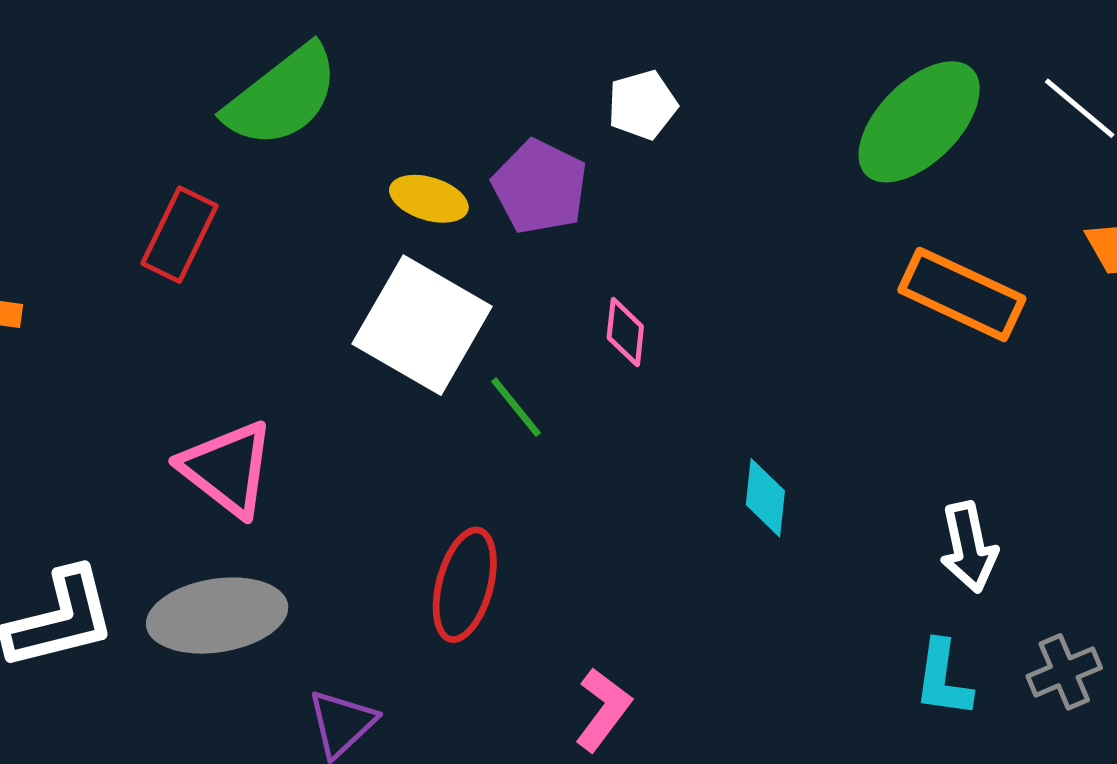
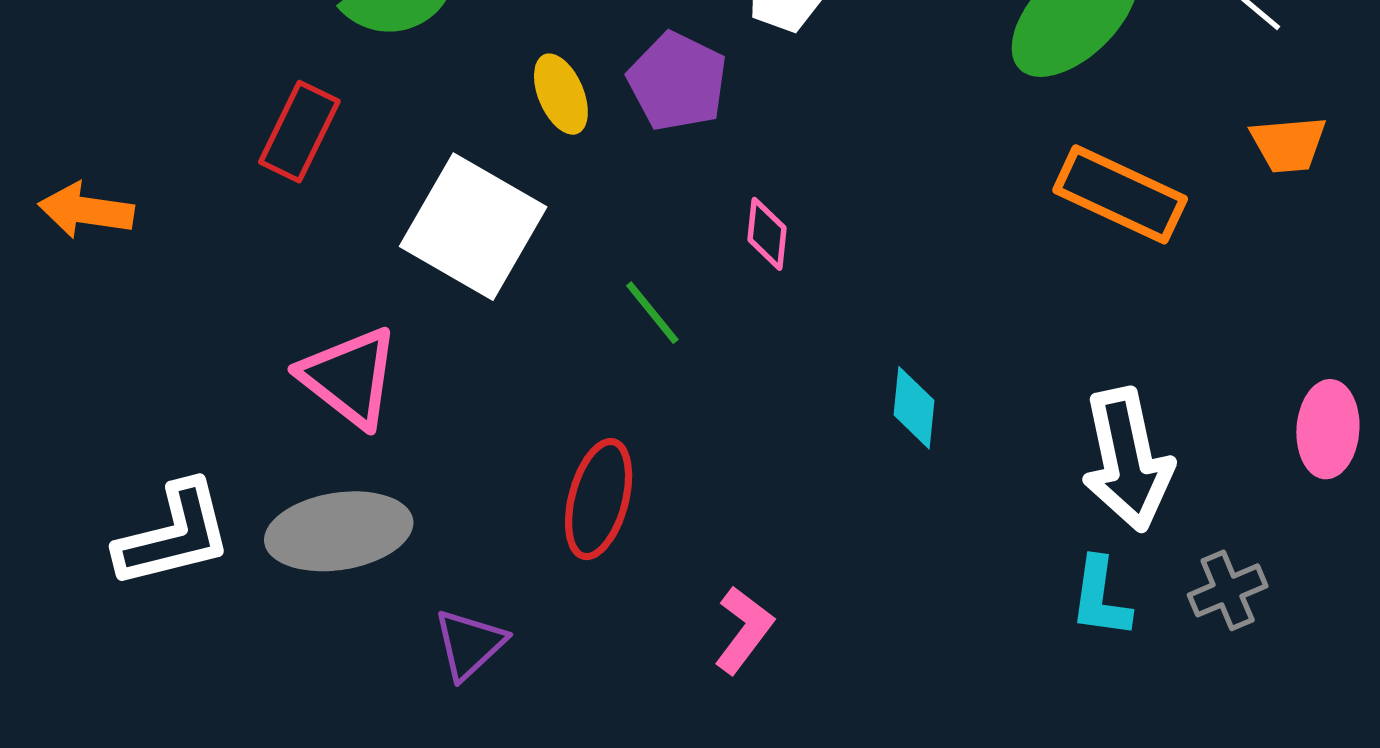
yellow ellipse: (429, 199) -> (561, 94), turned 50
white square: (422, 325) -> (473, 227), moved
white arrow: (969, 547) -> (1127, 460), size x1.5

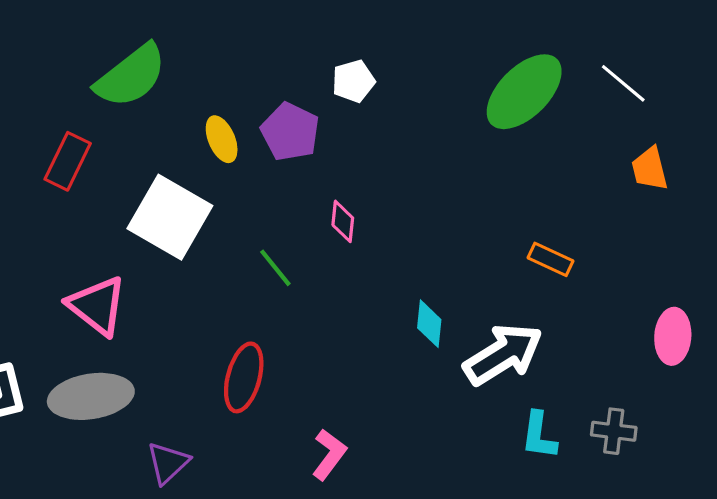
orange trapezoid: (1289, 144) -> (650, 169), turned 81
orange rectangle: (1120, 194) -> (551, 259), moved, size x0.6
white arrow: (1127, 460) -> (503, 354), moved, turned -110
gray cross: (1228, 590) -> (614, 431), turned 30

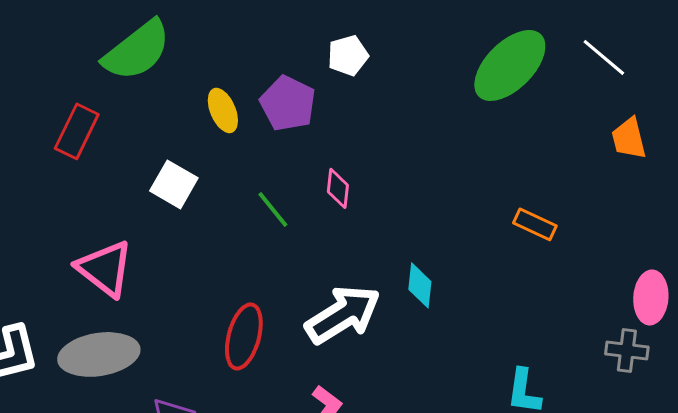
white square: (170, 217) -> (174, 184), size x0.6
green line: (275, 268) -> (273, 209), moved
white arrow: (503, 354) -> (343, 314), moved
gray cross: (614, 431) -> (627, 350), moved

